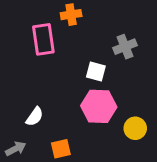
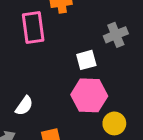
white square: (96, 71) -> (86, 60), turned -30
yellow circle: (135, 128) -> (114, 123), moved

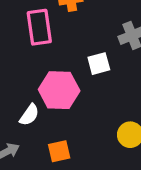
pink hexagon: (89, 95) -> (59, 90), moved

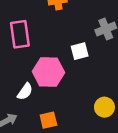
pink rectangle: (39, 27) -> (20, 34), moved

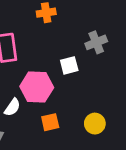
orange square: (48, 120) -> (50, 122), moved

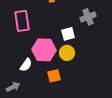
yellow circle: (95, 124) -> (67, 53), moved

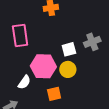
gray cross: (88, 17) -> (92, 42), moved

